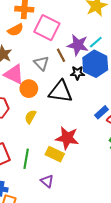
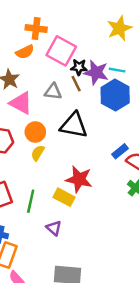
cyan line: (96, 42) -> (117, 70), turned 48
gray triangle: (41, 63) -> (53, 92), turned -42
black star: (77, 73) -> (79, 67), moved
orange circle: (29, 89) -> (35, 132), moved

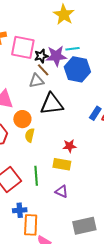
gray triangle: (53, 92) -> (36, 81), moved
red star: (79, 179) -> (69, 146), size x0.6

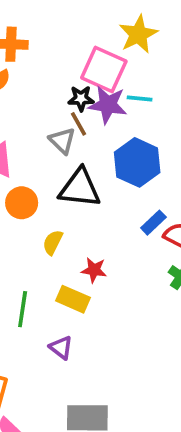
pink square: (23, 47) -> (104, 69), moved
blue hexagon: (77, 69) -> (137, 162), moved
gray triangle: (36, 81) -> (62, 141), turned 42
yellow semicircle: (30, 135) -> (53, 242), moved

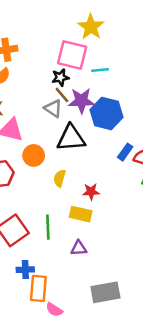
purple star: (108, 105) -> (81, 101), moved
purple triangle: (61, 348) -> (79, 248), turned -30

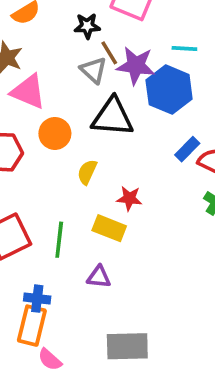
cyan line: (100, 70) -> (184, 49), moved
black star: (60, 77) -> (87, 26), moved
blue cross: (25, 270) -> (37, 299), moved

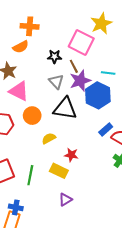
brown line: (109, 53) -> (74, 66), moved
purple star: (136, 66) -> (80, 81), turned -30
yellow semicircle: (87, 172) -> (49, 138), turned 32
purple triangle: (99, 277) -> (65, 200), moved, turned -40

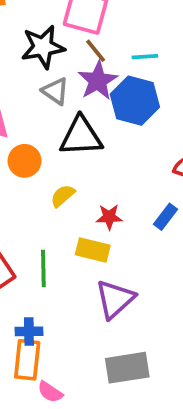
black star: (54, 57) -> (43, 47), size x1.6
brown line: (74, 66) -> (96, 51), moved
blue rectangle: (106, 129) -> (166, 217), moved
purple triangle: (65, 200) -> (115, 299), size x1.6

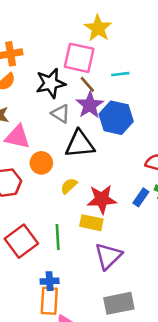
cyan line: (145, 57) -> (120, 74), moved
red star: (109, 217) -> (102, 199), size x1.6

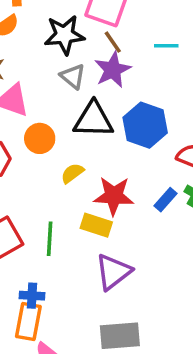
cyan line: (120, 74) -> (166, 46), moved
blue hexagon: (116, 118) -> (145, 125), moved

